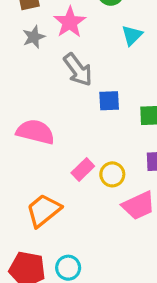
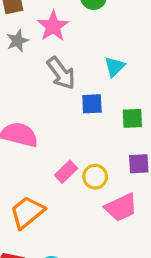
cyan triangle: (132, 35) -> (115, 67), moved

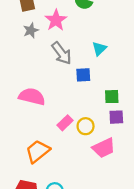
green square: (132, 118) -> (112, 97), moved

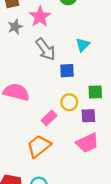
purple square: (116, 117) -> (88, 116), moved
yellow circle: (86, 126) -> (69, 102), moved
orange trapezoid: (38, 151) -> (39, 146), moved

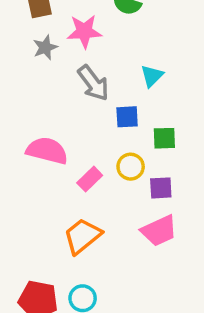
pink star: (40, 17) -> (84, 31), turned 30
green square: (95, 92) -> (164, 138), moved
pink rectangle: (49, 118) -> (90, 179), moved

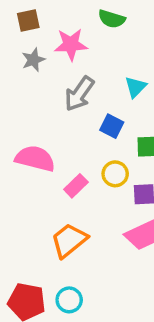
gray arrow: (93, 83) -> (79, 94), turned 72
blue square: (127, 117) -> (112, 126), turned 30

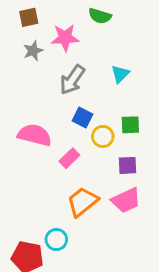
blue square: (112, 126) -> (82, 118), moved
yellow circle: (115, 174) -> (103, 136), moved
orange trapezoid: (69, 240) -> (82, 202), moved
cyan circle: (69, 300) -> (56, 240), moved

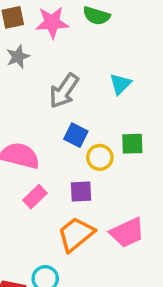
pink star: (65, 38) -> (52, 23), moved
pink rectangle: (69, 158) -> (35, 197), moved
purple square: (127, 165) -> (81, 192), moved

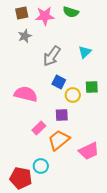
pink rectangle: (35, 197) -> (39, 128), moved
pink trapezoid: (127, 232) -> (89, 151), moved

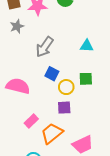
cyan triangle: (85, 52) -> (87, 46), moved, turned 48
purple square: (62, 115) -> (64, 108), moved

